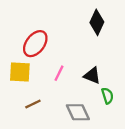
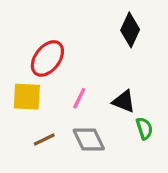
gray diamond: (78, 112) -> (89, 140), moved

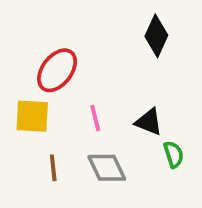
pink line: (79, 98) -> (95, 118), turned -40
brown line: (44, 140) -> (53, 168), turned -70

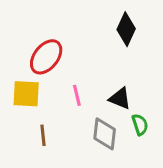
gray diamond: (107, 168) -> (105, 134), moved, turned 32

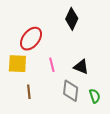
black diamond: (126, 29) -> (72, 19), moved
green semicircle: (140, 125) -> (95, 96), moved

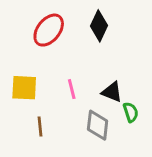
red ellipse: (31, 39) -> (49, 30), moved
green semicircle: (95, 96) -> (131, 112), moved

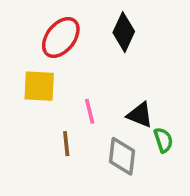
yellow square: (24, 88) -> (39, 86), moved
brown line: (40, 127) -> (66, 144), moved

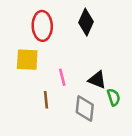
red ellipse: (61, 37) -> (42, 26), turned -40

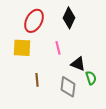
red ellipse: (42, 26) -> (34, 21), turned 30
pink line: (62, 77) -> (58, 48), moved

